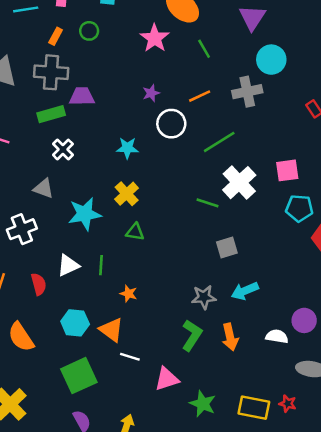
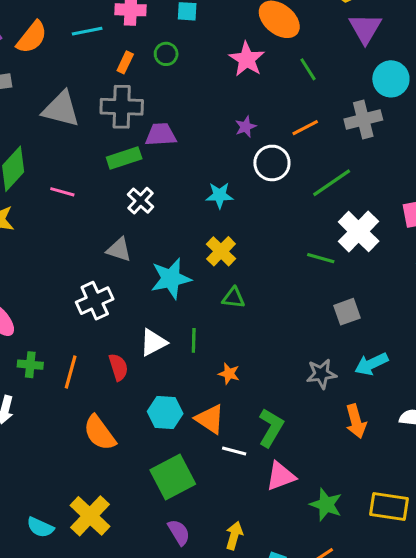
green L-shape: (192, 335) -> (271, 428), moved

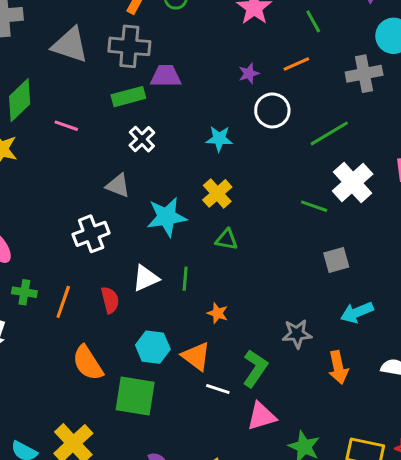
orange line: (305, 128) -> (296, 64), moved
gray star: (321, 374) -> (297, 334), moved
green square: (173, 477) -> (135, 396), moved, turned 33

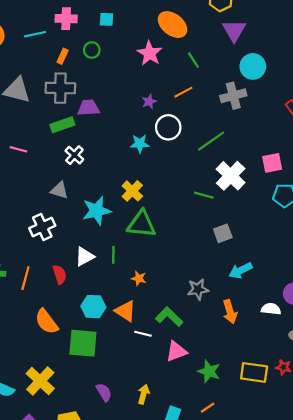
cyan star: (219, 139) -> (140, 144), moved
green triangle: (227, 239) -> (142, 224), size x1.8
green L-shape: (255, 368) -> (169, 317), turned -76

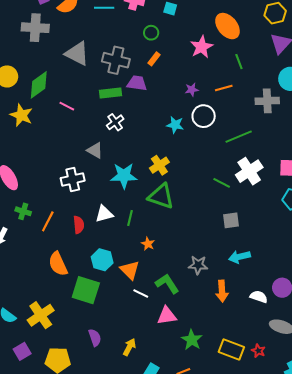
orange rectangle: (63, 56) -> (154, 59), moved

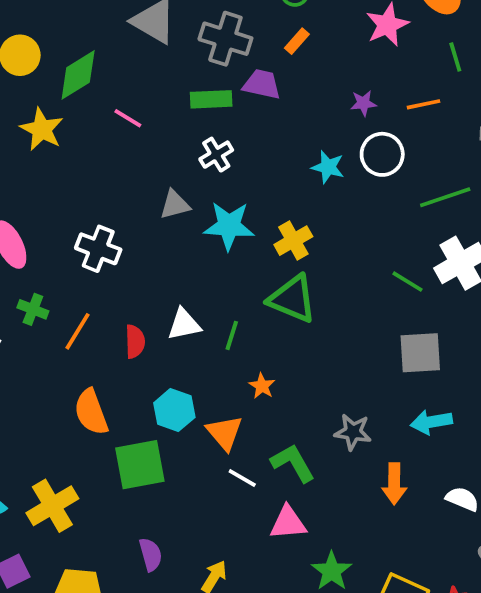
gray triangle: (95, 150) -> (175, 205), turned -48
cyan star: (124, 176) -> (229, 226), moved
white cross: (73, 179) -> (98, 249), moved, turned 30
gray square: (231, 220) -> (420, 353), size x1.4
green square: (86, 290) -> (140, 465), turned -32

